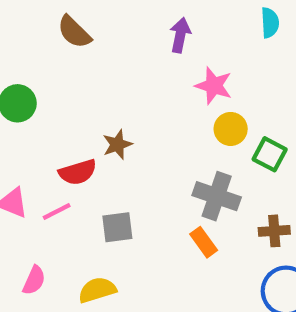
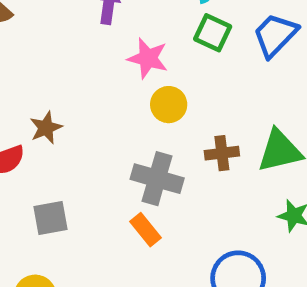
green square: (270, 154) -> (213, 33), moved
brown cross: (274, 231) -> (222, 153), moved

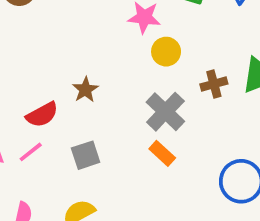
brown star: (46, 128) -> (85, 90), moved
gray cross: (157, 179) -> (165, 112), turned 36

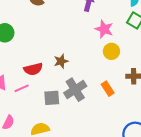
gray cross: (165, 112) -> (75, 90), moved
orange rectangle: (162, 153) -> (108, 89), moved

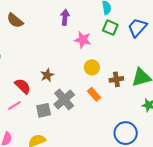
yellow circle: (111, 51) -> (92, 67), moved
red semicircle: (33, 69) -> (23, 86), turned -114

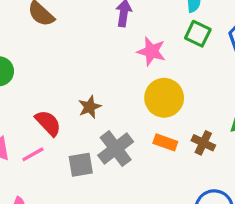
yellow circle: (92, 67) -> (164, 98), size x1.5
brown cross: (116, 79) -> (203, 143), moved, turned 32
orange rectangle: (94, 94) -> (165, 142), turned -32

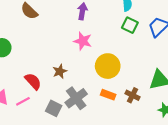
pink star: (151, 51) -> (83, 41), moved
gray square: (81, 165) -> (54, 108), turned 35

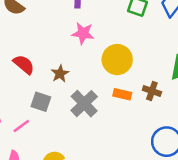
red semicircle: (33, 81) -> (24, 64), moved
pink line: (23, 101) -> (21, 126), moved
gray square: (54, 108) -> (41, 102), moved

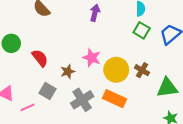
pink star: (83, 33) -> (92, 58), moved
brown cross: (152, 91) -> (142, 70), moved
orange rectangle: (122, 94) -> (114, 99), size x1.5

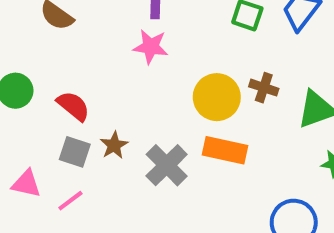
pink star: (92, 58) -> (151, 47), moved
brown star: (68, 71) -> (114, 145), moved
gray square: (47, 91) -> (75, 152), moved

